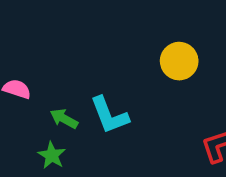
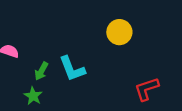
green arrow: (64, 119) -> (41, 71), turned -90

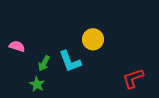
yellow circle: (119, 32) -> (93, 39), moved

